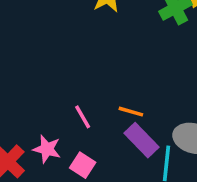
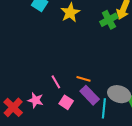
pink square: (83, 165) -> (66, 102), moved

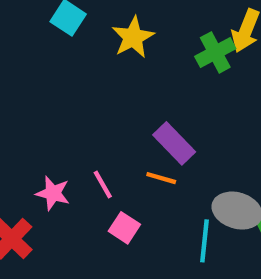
purple rectangle: (90, 95) -> (174, 143), moved
pink star: (36, 100) -> (53, 193), moved

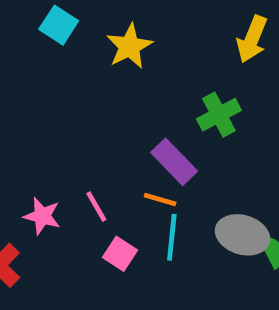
green cross: (215, 52) -> (219, 115), moved
cyan line: (205, 241) -> (172, 237), moved

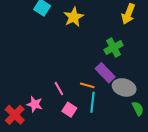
purple rectangle: (174, 162) -> (105, 73), moved
pink star: (42, 216) -> (35, 104), moved
gray ellipse: (243, 235) -> (124, 87), moved

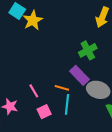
yellow star: (74, 17) -> (33, 20), moved
pink square: (69, 110) -> (44, 112), turned 32

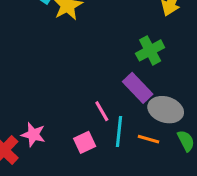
orange line: (62, 88) -> (149, 139), moved
pink line: (34, 91) -> (102, 111), moved

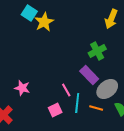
gray ellipse: (166, 110) -> (107, 89), turned -55
pink star: (33, 135) -> (22, 88), moved

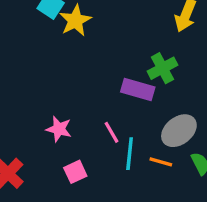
purple rectangle: (89, 75) -> (138, 90), moved, turned -30
pink star: (22, 88) -> (59, 129), moved
pink square: (55, 110) -> (75, 172), moved

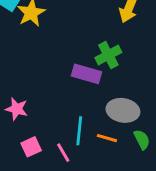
gray ellipse: (179, 131) -> (123, 110), turned 48
pink line: (112, 132) -> (63, 153), moved

